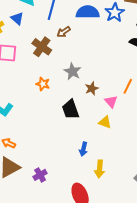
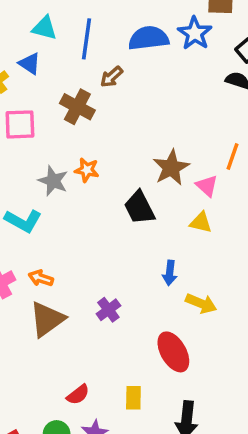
gray star: (73, 71) -> (53, 181), moved
brown star: (92, 88) -> (171, 168), size x1.5
yellow arrow: (99, 169) -> (201, 303), turned -66
purple cross: (40, 175) -> (108, 310), moved

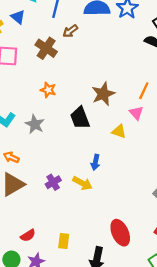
gray star: (53, 181) -> (35, 124), moved
pink triangle: (207, 186) -> (136, 113), moved
yellow arrow: (201, 303) -> (82, 183), moved
red ellipse: (173, 352) -> (120, 233), moved

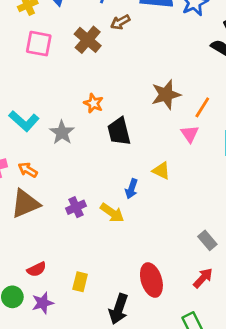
orange star: (48, 90) -> (93, 103), moved
brown star: (103, 94) -> (166, 95), moved
yellow triangle: (119, 131) -> (161, 171), moved

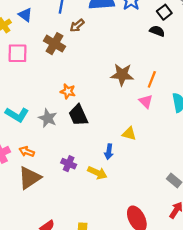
brown star: (166, 95) -> (122, 75), turned 30
black trapezoid: (119, 131) -> (78, 115), moved
purple cross: (76, 207) -> (69, 164), moved, turned -32

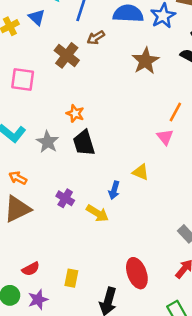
pink square: (18, 53) -> (23, 80), moved
brown star: (122, 75) -> (145, 61), moved, turned 30

